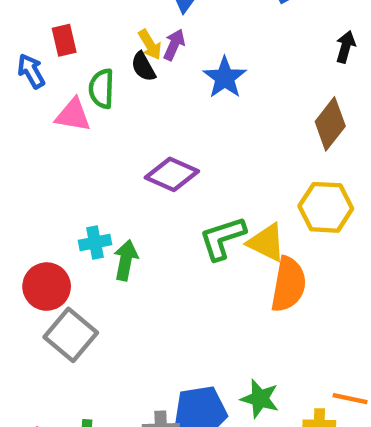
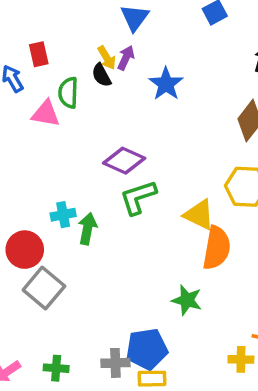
green L-shape: (222, 238) -> (138, 197), moved
green star: (260, 399) -> (187, 300), moved

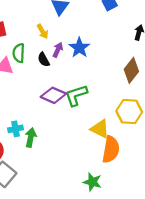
purple arrow: (126, 58) -> (58, 50), moved
black semicircle: (101, 75) -> (44, 60), moved
green L-shape: (138, 197) -> (76, 95), moved

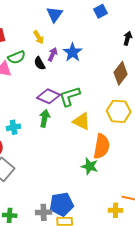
green semicircle: (19, 53) -> (17, 57), turned -114
yellow triangle: (100, 129) -> (82, 121), moved
green arrow: (31, 138) -> (45, 118), moved
green star: (92, 182) -> (90, 166), moved

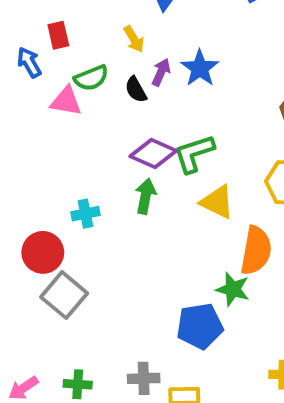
blue pentagon: (62, 204) -> (200, 326), moved

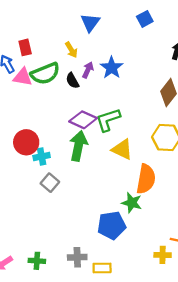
green semicircle: (91, 78) -> (45, 74), size x1.4
pink triangle: (66, 101) -> (23, 77), moved
green arrow: (146, 196) -> (78, 146), size x1.4
red circle: (43, 252) -> (26, 142), moved
gray square: (64, 295) -> (50, 183), moved, size x0.7

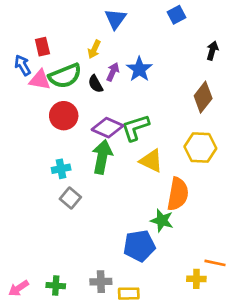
yellow arrow: (71, 50) -> (94, 49), turned 56
red circle: (26, 142) -> (64, 116), moved

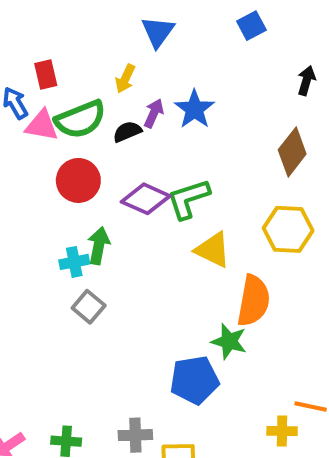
black semicircle: (96, 84) -> (127, 132), turned 96
green arrow: (102, 157) -> (99, 246), moved, size x0.7

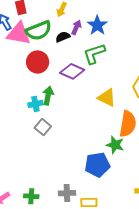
pink triangle: (42, 125) -> (19, 34), size x1.4
green L-shape: (188, 199) -> (94, 54), moved

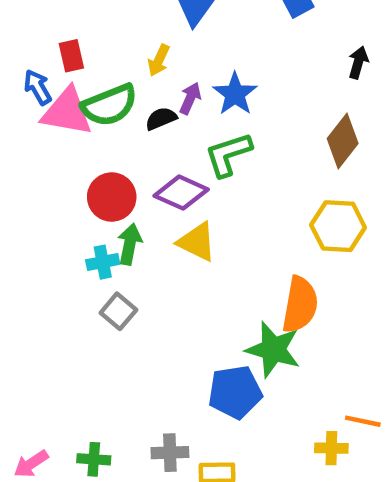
red circle: (38, 62) -> (112, 197), moved
yellow triangle: (107, 98) -> (197, 242), moved
green star: (115, 145) -> (273, 349), size x1.4

